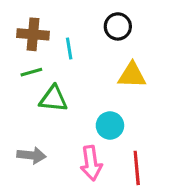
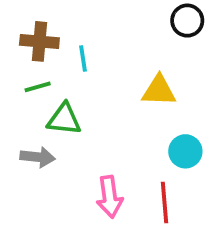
black circle: (118, 26) -> (187, 21), moved
cyan circle: (110, 125) -> (185, 151), moved
gray arrow: (31, 155) -> (38, 157), moved

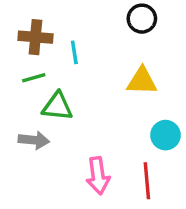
black circle: (187, 21) -> (142, 19), moved

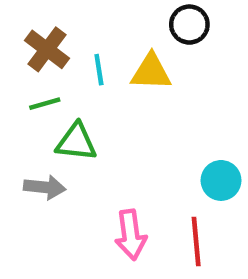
brown cross: (35, 37) -> (47, 49), turned 32
yellow triangle: (142, 81) -> (151, 72), moved

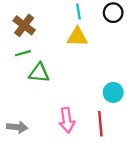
black circle: (189, 25) -> (113, 13), moved
cyan line: (99, 70) -> (78, 11), moved
gray arrow: (45, 187) -> (17, 127), moved

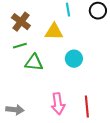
yellow triangle: (77, 37) -> (54, 32), moved
cyan circle: (113, 92) -> (74, 59), moved

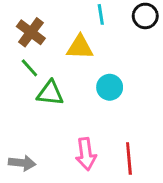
green line: (20, 46) -> (29, 68), turned 64

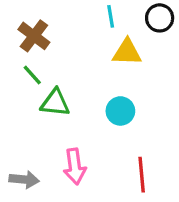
yellow triangle: (80, 47) -> (127, 52), moved
cyan circle: (110, 87) -> (120, 111), moved
pink arrow: (86, 154) -> (75, 166), moved

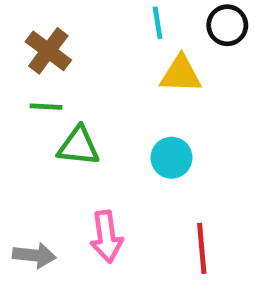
green line: (32, 75) -> (46, 107), turned -45

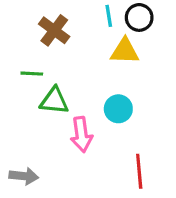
black circle: (227, 25) -> (139, 17), moved
brown cross: (48, 51) -> (54, 30), moved
pink arrow: (106, 237) -> (81, 134), moved

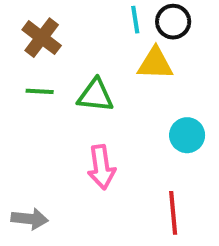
brown cross: (54, 30) -> (42, 38), moved
green triangle: (54, 101) -> (95, 95), moved
cyan circle: (118, 109) -> (187, 135), moved

